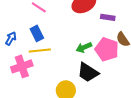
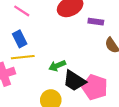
green arrow: (84, 47) -> (57, 66), moved
pink pentagon: (107, 49) -> (95, 87), moved

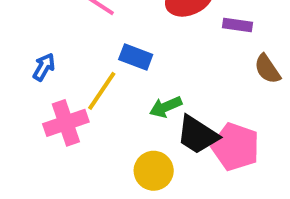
blue rectangle: (20, 39) -> (136, 57), moved, turned -42
yellow line: (23, 57) -> (102, 91), turned -50

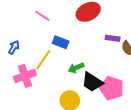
purple rectangle: (237, 25) -> (113, 38), moved

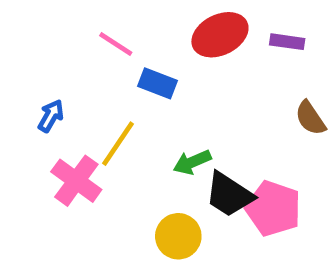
purple rectangle: (113, 38) -> (287, 42), moved
blue rectangle: (61, 42) -> (157, 83), moved
pink cross: (25, 76) -> (76, 181), turned -35

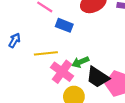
yellow line: (118, 144) -> (46, 53), turned 50
pink cross: (76, 181) -> (62, 72), moved

